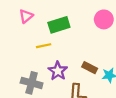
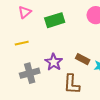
yellow line: (44, 46) -> (22, 43), moved
gray cross: (32, 83) -> (30, 73), turned -30

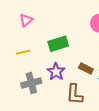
green rectangle: (55, 20) -> (58, 44), moved

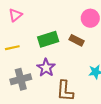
brown rectangle: (86, 69) -> (77, 40), moved

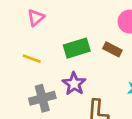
yellow line: (12, 48) -> (32, 59), turned 32

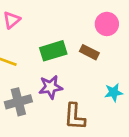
purple star: (74, 84) -> (51, 87), turned 30

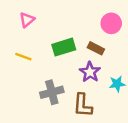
purple star: (51, 87) -> (90, 72), moved, turned -30
gray cross: (18, 102) -> (52, 92), moved

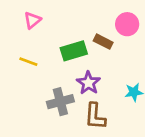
brown rectangle: (96, 48) -> (103, 42), moved
purple star: (90, 72) -> (88, 83), moved

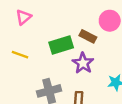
purple star: (88, 83) -> (83, 63), moved

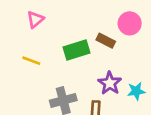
purple star: (83, 63) -> (110, 83), moved

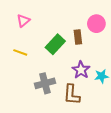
brown rectangle: (106, 41) -> (78, 37), turned 56
green rectangle: (76, 50) -> (55, 44), turned -30

